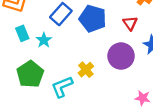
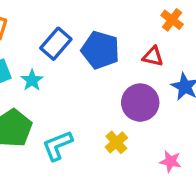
red triangle: (130, 23) -> (153, 56), turned -42
yellow cross: (86, 70) -> (116, 142), moved

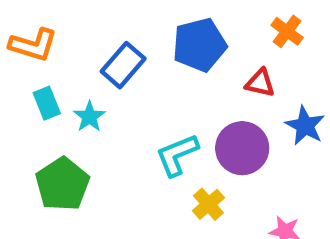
blue pentagon: (100, 50) -> (199, 45), moved, turned -30
cyan L-shape: (57, 146) -> (177, 155), moved

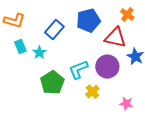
red triangle: (260, 83) -> (115, 38), size x1.6
green pentagon: (62, 184) -> (52, 83), moved

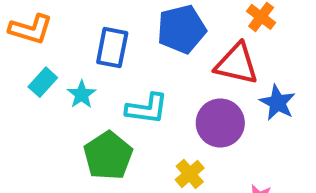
blue rectangle: (54, 30) -> (112, 48), turned -30
cyan rectangle: (20, 47) -> (43, 82), turned 64
cyan L-shape: (78, 70) -> (147, 109), moved, turned -150

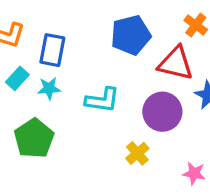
blue rectangle: (112, 48) -> (52, 50), moved
cyan star: (82, 94) -> (49, 88), turned 30
green pentagon: (108, 156) -> (34, 138), moved

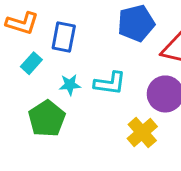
cyan star: (49, 88) -> (70, 85), moved
yellow cross: (137, 153) -> (142, 132), size x1.4

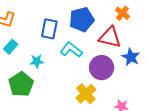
blue rectangle: (64, 37) -> (49, 29), moved
cyan L-shape: (110, 83) -> (71, 50), moved, turned -150

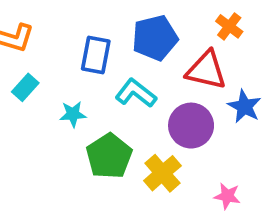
green pentagon: (21, 84) -> (109, 156), moved

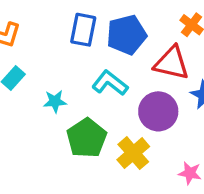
blue rectangle: (96, 55) -> (83, 30), moved

